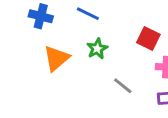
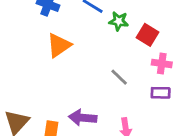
green star: (97, 49) -> (119, 21), moved, turned 30

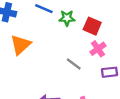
pink cross: (162, 63) -> (98, 49), moved, turned -35

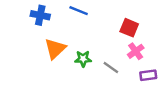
green star: (67, 18) -> (83, 59), moved

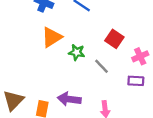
red square: (129, 28) -> (114, 39), moved
pink cross: (136, 51) -> (140, 56), moved

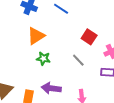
green star: (77, 52) -> (43, 59), moved

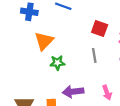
gray line: (78, 60) -> (94, 55), turned 48

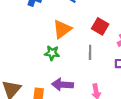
orange triangle: (44, 41) -> (62, 29), moved

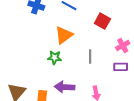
red square: (100, 26) -> (102, 21), moved

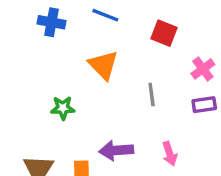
orange triangle: (64, 35) -> (103, 65), turned -30
green star: (54, 57) -> (63, 108), moved

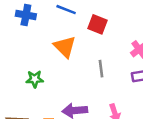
red square: (164, 33) -> (97, 24), moved

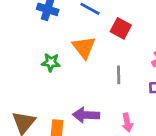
green star: (35, 79) -> (51, 62), moved

